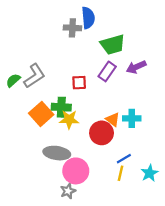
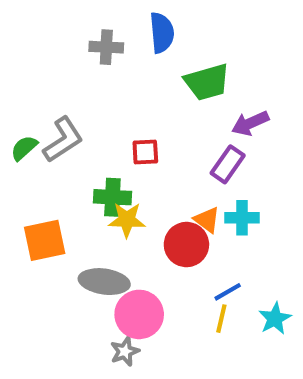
gray cross: (72, 28) -> (106, 47), moved
purple rectangle: (107, 71) -> (228, 164), moved
orange square: (41, 114) -> (45, 240), moved, turned 30

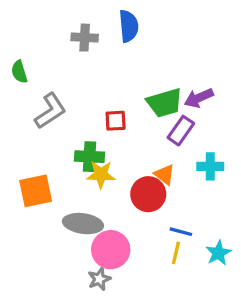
green trapezoid: (207, 82) -> (165, 103), moved
green semicircle: (24, 148) -> (19, 72), moved, turned -65
cyan cross: (242, 218) -> (210, 166), moved
blue line: (228, 292) -> (181, 232), turned 45

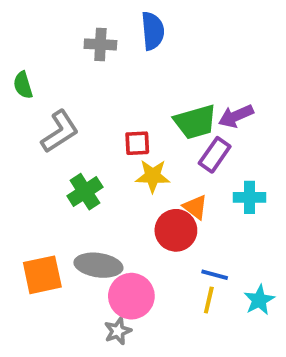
green cross: (89, 157) -> (85, 192), moved, turned -36
yellow star: (101, 175) -> (153, 176), moved
orange square: (36, 191) -> (42, 275), moved

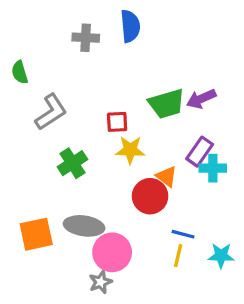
purple rectangle: (215, 155) -> (200, 152), moved
cyan star: (259, 300) -> (221, 256), turned 30

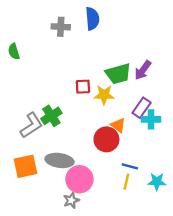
purple arrow: (201, 99) -> (143, 70), turned -30
gray L-shape: (51, 112) -> (31, 125), moved
yellow star: (130, 150) -> (104, 95), moved

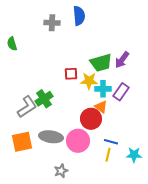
cyan cross: (151, 119) -> (103, 89), moved
pink circle: (79, 179) -> (78, 141), moved

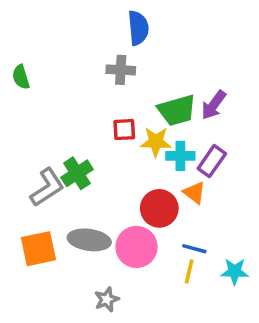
gray cross: (52, 23) -> (121, 70), moved
orange triangle: (101, 107) -> (194, 193), moved

